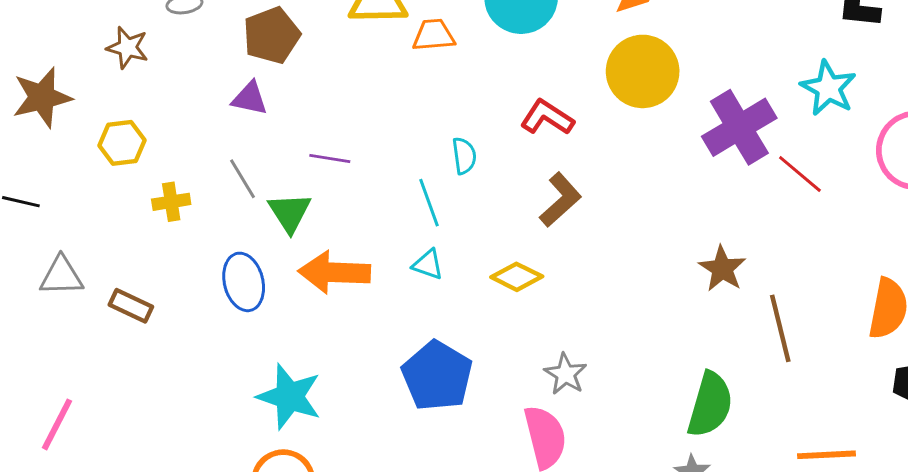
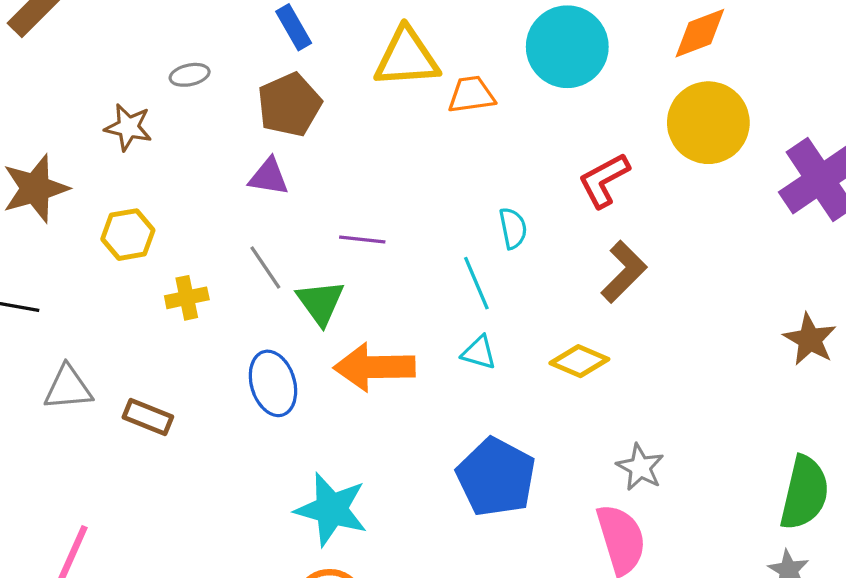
red L-shape: (547, 117) -> (604, 180), turned -58

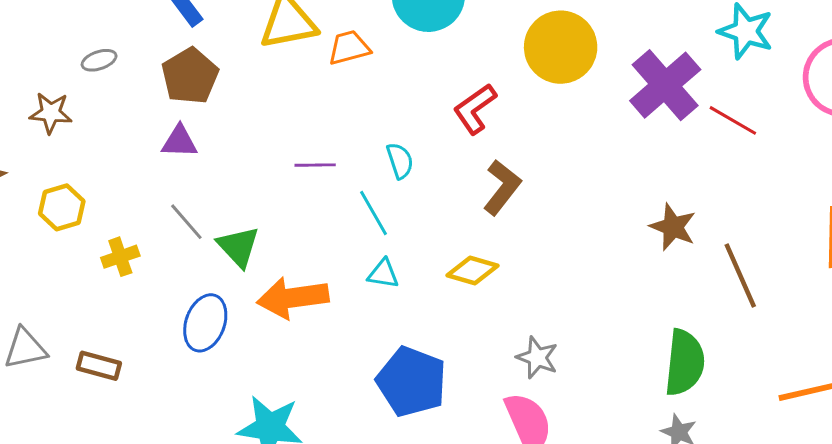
purple line: (362, 239) -> (315, 165), moved
blue ellipse: (273, 383) -> (205, 323), turned 44

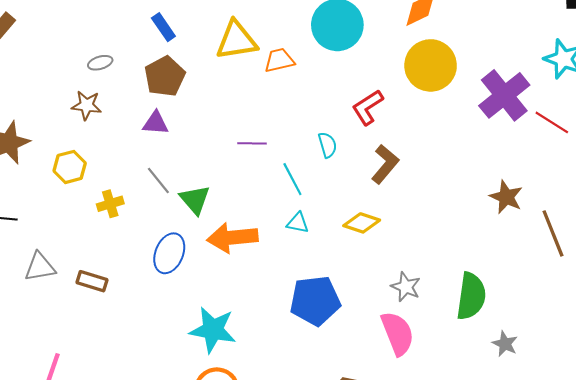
brown star: (51, 113) -> (87, 105), moved
cyan semicircle: (400, 161) -> (327, 145), moved
green semicircle: (685, 363) -> (471, 296), moved
blue pentagon: (412, 382) -> (315, 301), turned -30

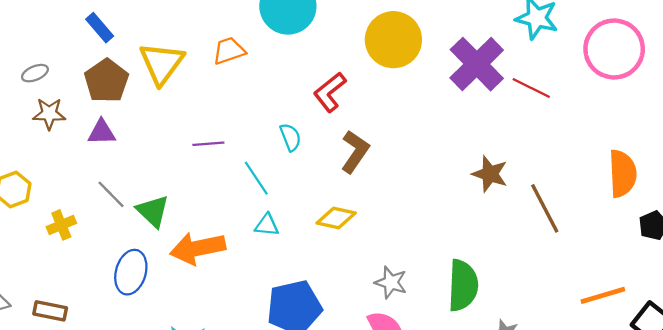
yellow triangle: (236, 40) -> (162, 63), moved, turned -39
brown star: (87, 105) -> (49, 114), moved

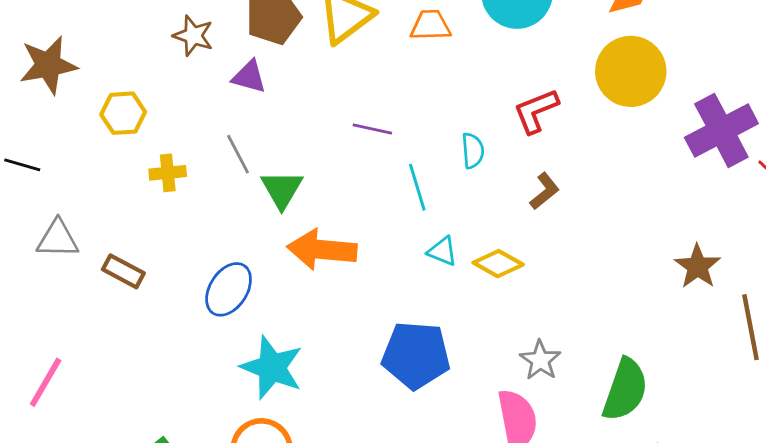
brown L-shape: (355, 152) -> (545, 191), size x0.7
cyan triangle: (267, 225) -> (442, 251), moved
blue ellipse: (131, 272) -> (229, 289), moved

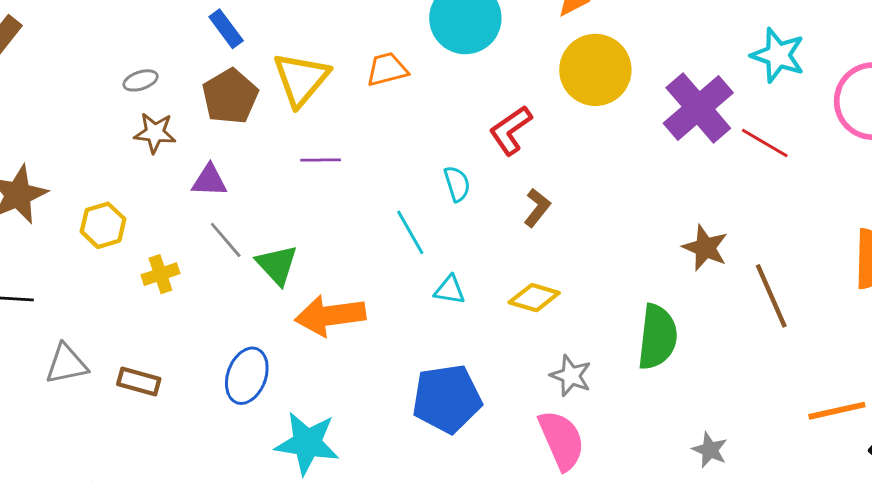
purple triangle: (249, 77) -> (209, 181), moved
purple line: (372, 129) -> (321, 160), moved
yellow diamond: (498, 264) -> (534, 298), moved
green semicircle: (625, 390) -> (657, 337), moved

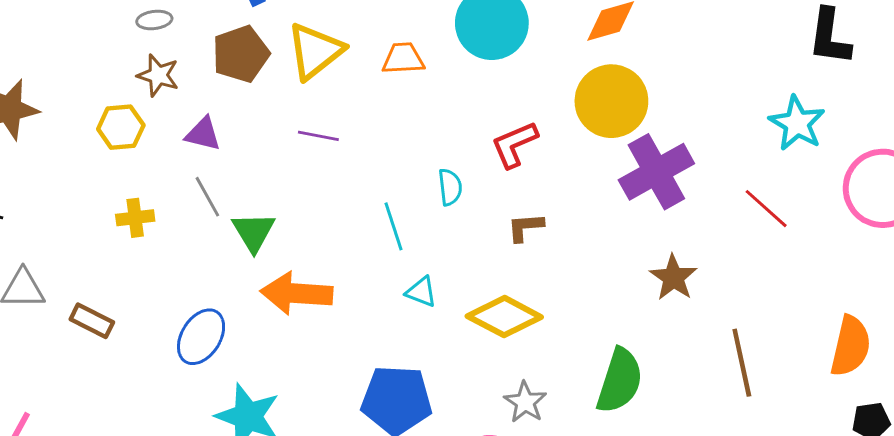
purple cross: (698, 108) -> (656, 172), moved
brown L-shape: (537, 208) -> (525, 227), turned -144
yellow hexagon: (103, 225) -> (121, 127), moved
brown star: (705, 248) -> (673, 277), moved
yellow diamond: (534, 298) -> (504, 317), size x1.4

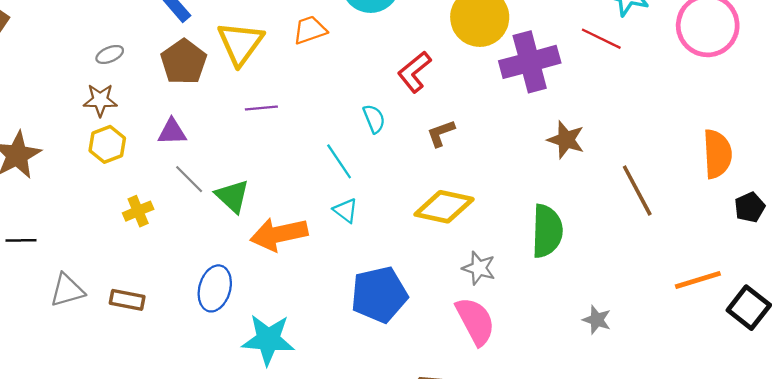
brown star: (158, 75) -> (100, 100), moved
purple cross: (656, 172) -> (530, 62), turned 30
red line: (766, 209) -> (601, 39), moved
cyan triangle: (421, 292) -> (346, 210), moved, turned 32

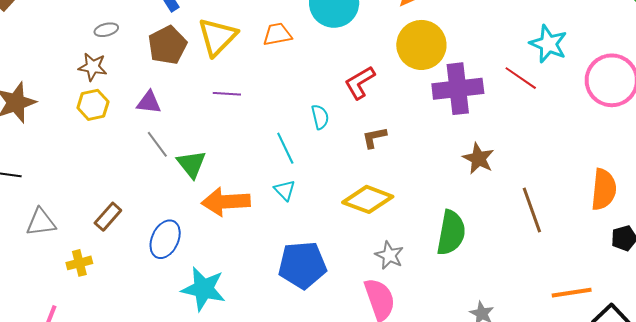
yellow cross: (138, 211) -> (79, 263), moved
brown rectangle: (127, 300) -> (108, 217), moved, turned -68

